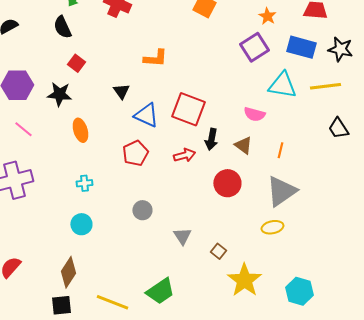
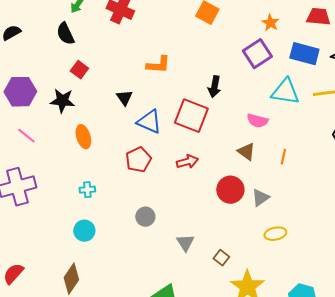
black arrow: (211, 139) -> (214, 87), moved
gray triangle: (281, 191) -> (260, 198), moved, size x0.6

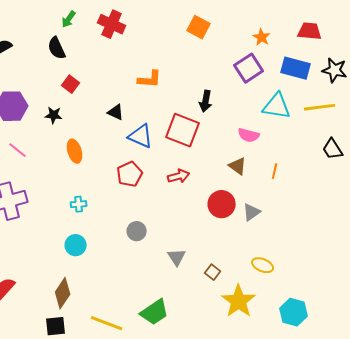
black triangle: (124, 98) -> (116, 112), turned -30
black star: (62, 101) -> (54, 115), size x0.7
yellow ellipse: (275, 234) -> (263, 265), moved, turned 35

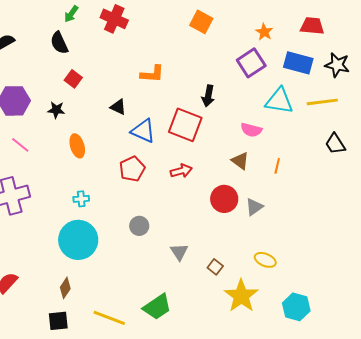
cyan circle: (76, 245) -> (78, 240), size x1.8
brown diamond: (63, 293) -> (65, 288), size x0.7

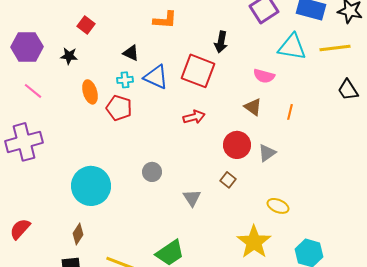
red pentagon: (132, 169) -> (119, 108), moved, turned -30
cyan cross: (81, 199) -> (125, 80), moved
brown square: (215, 267) -> (228, 180), moved

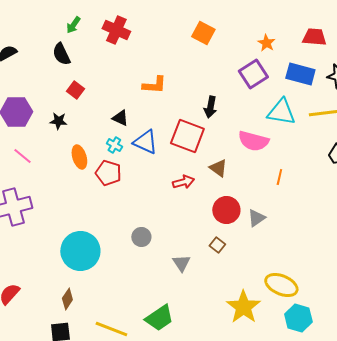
pink semicircle: (264, 76) -> (253, 141), size x1.4
cyan cross: (125, 80) -> (114, 145), turned 35
brown triangle: (253, 107) -> (218, 168), moved
yellow ellipse: (278, 206) -> (281, 285), moved, size x1.5

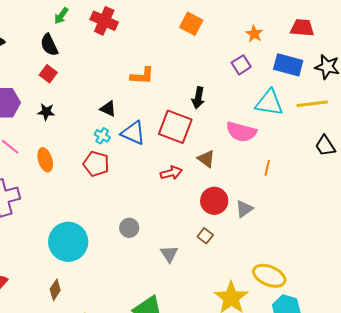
purple square: (253, 74) -> (241, 65), size x0.7
red square: (75, 90) -> (48, 74), moved
orange ellipse: (79, 157) -> (45, 160), moved

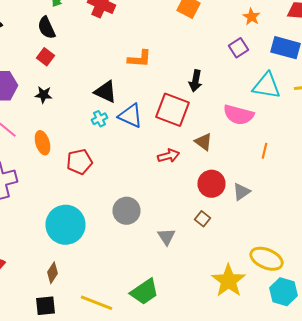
black triangle: (108, 109) -> (106, 92), size x1.4
cyan cross: (102, 136) -> (100, 119), turned 35
red pentagon: (96, 164) -> (80, 162), moved, turned -30
gray circle: (129, 228) -> (126, 211), size x1.4

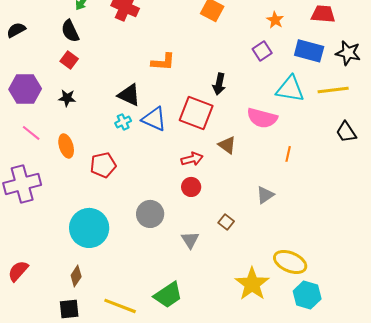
red circle: (212, 184) -> (191, 187), moved, size x0.7

